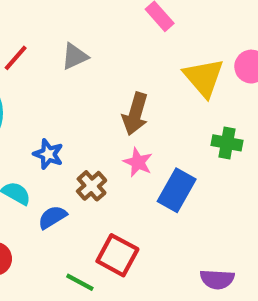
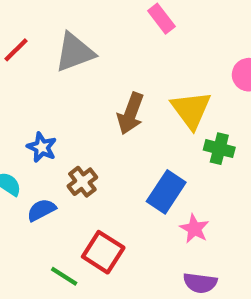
gray triangle: (75, 56) -> (75, 52), size x1.5
yellow triangle: (204, 78) -> (191, 110), moved
pink star: (138, 162) -> (194, 229), moved

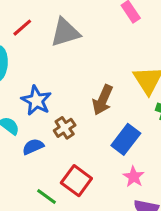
brown arrow: (131, 113) -> (103, 100), moved
blue star: (42, 147) -> (36, 101), size x1.4
pink star: (194, 229) -> (134, 177), moved

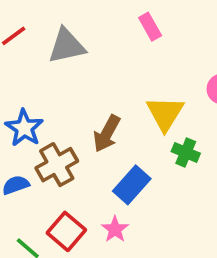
brown cross: (65, 128) -> (57, 165), size x1.5
pink star: (134, 177) -> (115, 229), moved

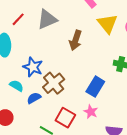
yellow triangle: (165, 113) -> (108, 24), moved
brown arrow: (107, 134) -> (76, 40), moved

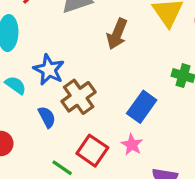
cyan semicircle: (16, 86) -> (16, 85), moved
blue semicircle: (34, 98) -> (47, 117), turned 88

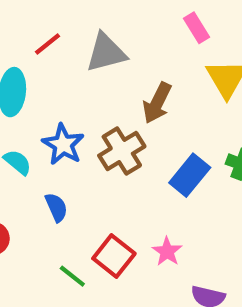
brown cross: (79, 97) -> (122, 151), moved
blue rectangle: (142, 107) -> (190, 175), moved

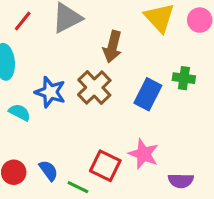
blue semicircle: (56, 207) -> (49, 171), moved
pink star: (167, 252) -> (144, 154), size x1.4

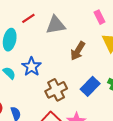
brown cross: (94, 88) -> (56, 90), moved

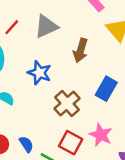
blue star: (32, 67) -> (39, 73), moved

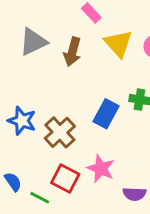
brown arrow: (81, 50) -> (72, 52), moved
blue star: (39, 73) -> (22, 121), moved

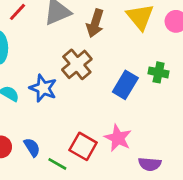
brown cross: (60, 132) -> (77, 64), moved

